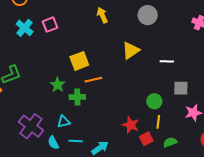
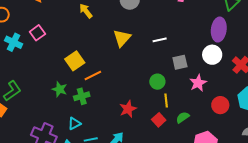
red star: (131, 125) -> (128, 109), moved, turned -30

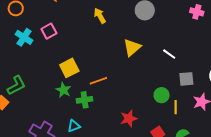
white line: (160, 40) -> (169, 54), turned 40
yellow square: (75, 61) -> (69, 68), moved
yellow line: (166, 101) -> (176, 107), moved

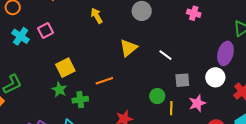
orange line: (98, 81) -> (104, 81), moved

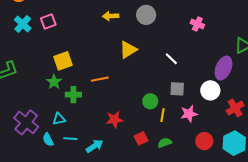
yellow arrow: (97, 16) -> (111, 16), moved, turned -70
white line: (165, 55) -> (171, 59), moved

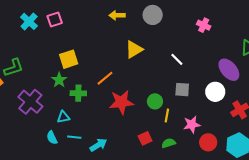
purple ellipse: (224, 68) -> (229, 70), turned -65
orange line: (100, 79) -> (105, 78), turned -30
pink star: (189, 114) -> (192, 125), moved
red star: (114, 120) -> (121, 102), moved, size x1.4
purple cross: (26, 122) -> (30, 102), moved

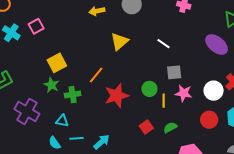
white circle: (215, 92) -> (214, 91), moved
cyan triangle: (63, 117) -> (62, 121), turned 32
pink star: (192, 125) -> (184, 93), moved, turned 30

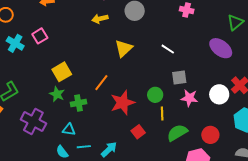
yellow line: (164, 101) -> (162, 113), moved
red circle: (209, 120) -> (210, 135), moved
red square: (146, 127) -> (138, 132), moved
green semicircle: (170, 127) -> (177, 133), size x1.5

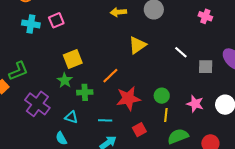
cyan cross: (15, 43) -> (31, 24), turned -30
gray square: (179, 77) -> (206, 67), moved
cyan line: (84, 147) -> (105, 120), moved

